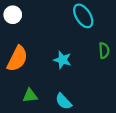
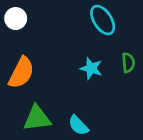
cyan star: (62, 60) -> (91, 68), moved
green triangle: (30, 96) -> (37, 118), size x1.5

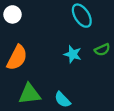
green semicircle: (128, 63) -> (102, 50), turned 70

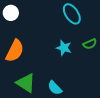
green triangle: (30, 94) -> (26, 83), turned 40

